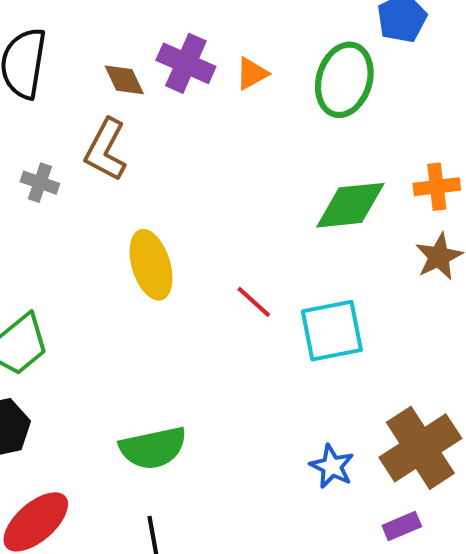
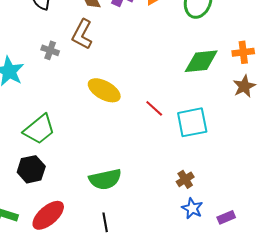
yellow ellipse: (151, 265) -> (104, 90), turned -44
brown cross: (420, 448) -> (185, 179), moved, size x0.5
blue star: (332, 466) -> (192, 208), moved

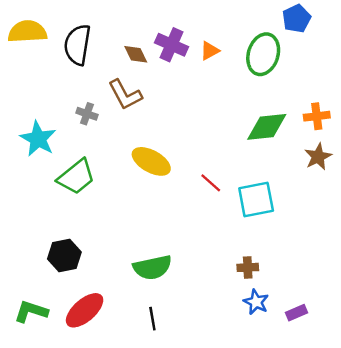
brown L-shape: (82, 34) -> (125, 95), turned -56
green trapezoid: (39, 129) -> (76, 177), moved
brown cross: (185, 179) -> (248, 267), turned 30

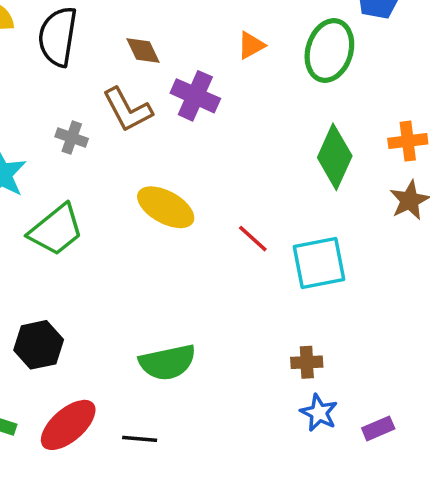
purple cross: (171, 45) -> (195, 96), moved
green diamond: (267, 127) -> (335, 157), turned -60
black line: (152, 319) -> (140, 439), moved, turned -75

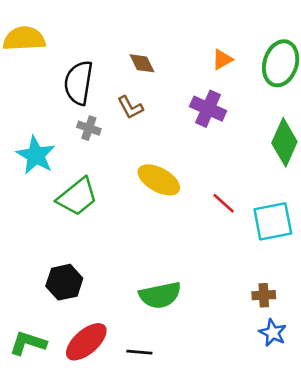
black semicircle: (58, 37) -> (78, 83), moved
purple cross: (195, 96) -> (208, 109), moved
brown L-shape: (127, 110) -> (130, 107), size x0.7

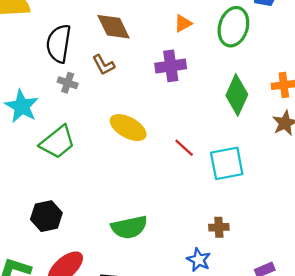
brown diamond: (142, 63) -> (114, 27), size x1.5
purple cross: (208, 109) -> (171, 66), turned -32
blue star: (273, 333) -> (199, 260), moved

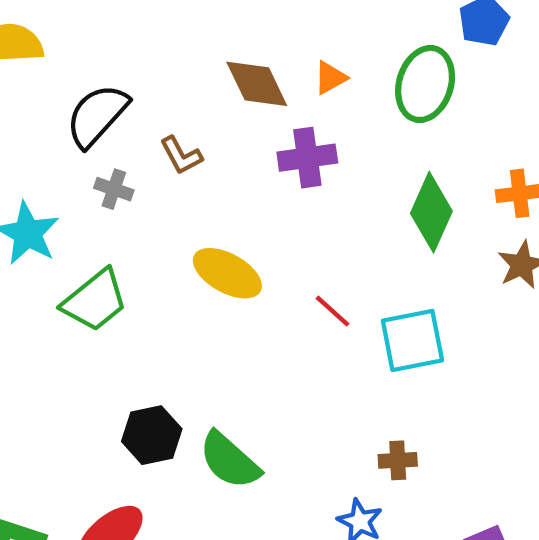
brown diamond: (114, 27) -> (257, 84), moved
black semicircle: (59, 44) -> (97, 116), turned 33
black hexagon: (46, 216) -> (152, 435), moved
green semicircle: (129, 227) -> (229, 460), turned 54

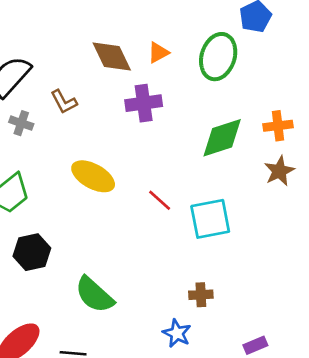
green diamond: (431, 212) -> (222, 138), turned 48
black hexagon: (152, 435) -> (32, 252), moved

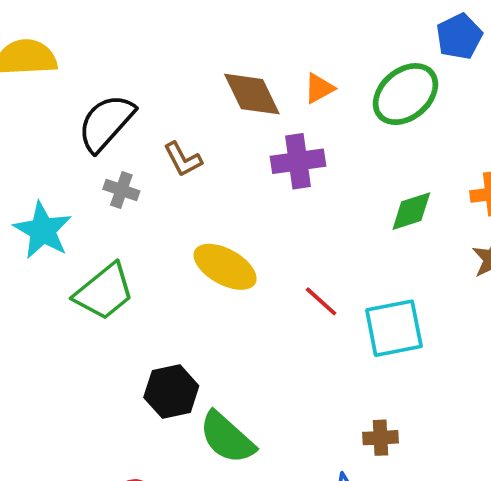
green ellipse: (218, 57) -> (405, 94), turned 33
green diamond: (222, 138) -> (411, 211), size x0.7
black hexagon: (32, 252) -> (171, 392), moved

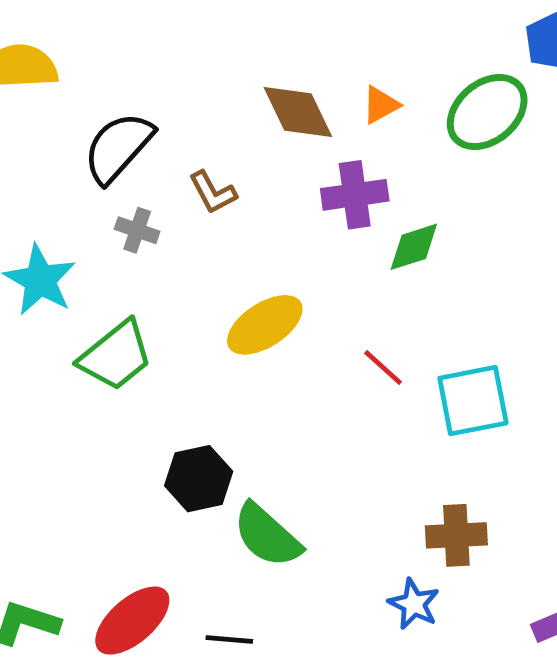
green diamond: (411, 211) -> (414, 247), moved
yellow ellipse: (225, 267) -> (265, 325), turned -62
brown cross: (381, 438) -> (456, 535), size x1.4

